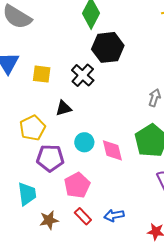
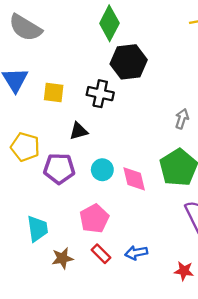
black cross: (83, 75) -> (100, 94), turned -30
yellow pentagon: (32, 128) -> (25, 147), moved, turned -30
purple pentagon: (50, 158) -> (59, 169), moved

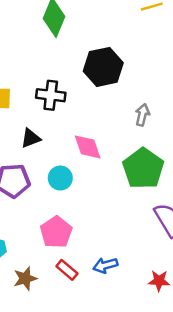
black hexagon: (129, 62) -> (103, 67), moved
pink diamond: (134, 179) -> (88, 147), moved

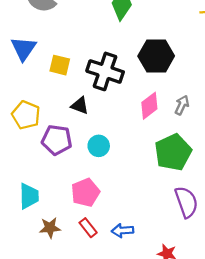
black cross: (51, 95) -> (105, 71), size x1.4
black triangle: (31, 138) -> (80, 106), turned 30
pink diamond: (88, 147) -> (149, 106), moved, turned 60

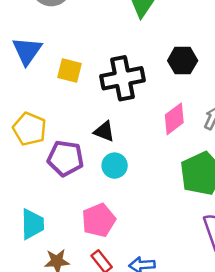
black hexagon: (156, 56) -> (183, 61), size x0.7
black cross: (105, 71) -> (122, 78), turned -30
black triangle: (80, 106) -> (104, 131), moved

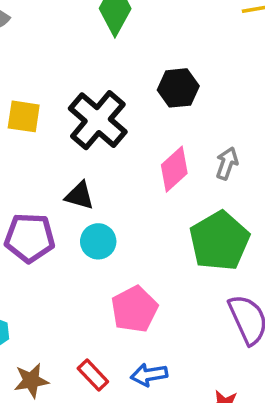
black cross: (122, 78) -> (98, 120), turned -33
pink pentagon: (99, 220) -> (134, 309), moved

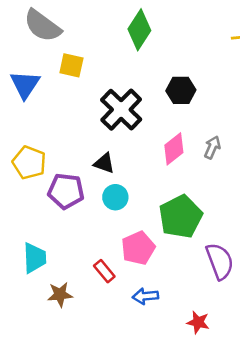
yellow square: (24, 116) -> (71, 65), moved
green pentagon: (219, 241) -> (181, 217), moved
red rectangle: (93, 375) -> (104, 271), moved

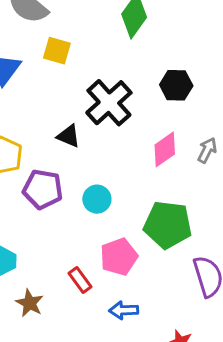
black triangle: (104, 163) -> (69, 136), moved
green pentagon: (181, 217) -> (168, 225), turned 30
brown star: (60, 295) -> (30, 303), turned 30

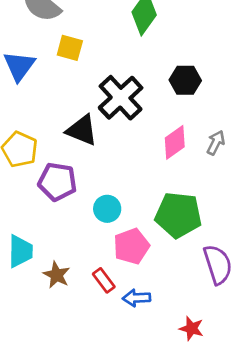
black triangle: (69, 136) -> (82, 130), size x1.4
cyan circle: (97, 199) -> (107, 209), moved
red rectangle: (80, 280) -> (104, 280), moved
brown star: (30, 303) -> (57, 275), moved

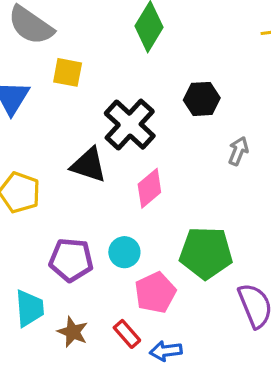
pink diamond: (175, 142) -> (149, 188), moved
gray arrow: (216, 143) -> (238, 151), moved
purple pentagon: (57, 182) -> (71, 260), moved

